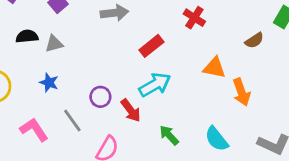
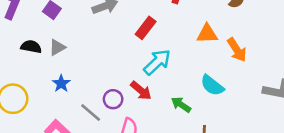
black semicircle: (27, 36) -> (31, 47), turned 30
blue star: (49, 83) -> (61, 83), turned 30
purple circle: (100, 97) -> (113, 99), moved
cyan semicircle: (217, 139) -> (212, 85), moved

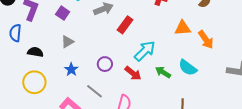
red rectangle: (146, 28) -> (125, 25), moved
black semicircle: (31, 47) -> (35, 52), moved
purple circle: (113, 99) -> (105, 64), moved
green arrow: (181, 105) -> (163, 72), moved

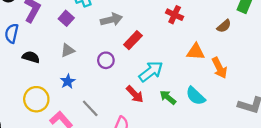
purple circle: (105, 64) -> (106, 60), moved
yellow circle: (34, 82) -> (36, 99), moved

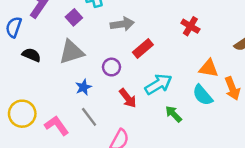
gray triangle: (68, 50) -> (72, 52), size x1.6
blue star: (68, 81) -> (83, 87), moved
red arrow: (135, 94) -> (128, 98), moved
cyan semicircle: (195, 96) -> (203, 95), moved
yellow circle: (36, 99) -> (22, 114), moved

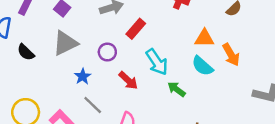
black semicircle: (31, 55) -> (26, 52), turned -150
cyan arrow: (158, 84) -> (157, 62), turned 96

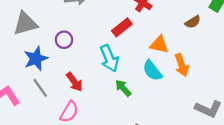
red rectangle: (136, 29) -> (122, 27), moved
blue star: (83, 76) -> (36, 59), size x1.5
red arrow: (128, 80) -> (74, 82), moved

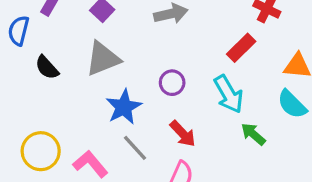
purple circle: (64, 40) -> (172, 83), moved

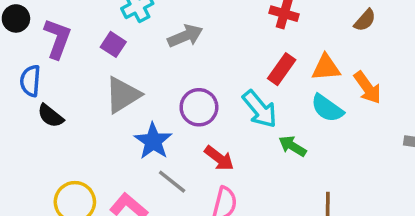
red rectangle: (241, 48) -> (282, 69), moved
black semicircle: (47, 67) -> (51, 116), moved
purple circle: (172, 83) -> (199, 107), size x1.4

